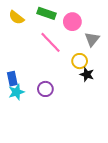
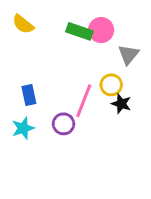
green rectangle: (46, 13) -> (79, 31), moved
pink line: (51, 42) -> (84, 101), moved, turned 65
blue rectangle: (12, 79) -> (29, 95), moved

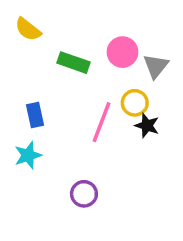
pink circle: (101, 30) -> (122, 52), moved
green rectangle: (79, 31) -> (73, 63), moved
purple circle: (64, 124) -> (84, 194), moved

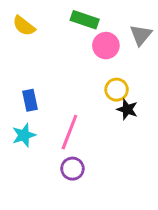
green rectangle: (73, 63) -> (85, 20), moved
gray triangle: (156, 66) -> (141, 35), moved
pink line: (101, 122) -> (69, 132), moved

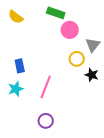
gray triangle: (141, 35) -> (93, 45), moved
black star: (127, 109) -> (92, 75), moved
purple circle: (72, 169) -> (46, 121), moved

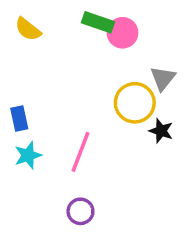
pink circle: (70, 30) -> (123, 33), moved
yellow circle: (77, 59) -> (135, 103), size x1.5
blue rectangle: (20, 66) -> (19, 119), moved

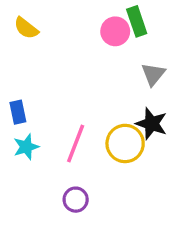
green rectangle: (98, 22) -> (137, 21), moved, turned 52
yellow circle: (135, 103) -> (125, 143), moved
black star: (161, 131) -> (151, 124), size x1.4

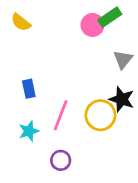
green rectangle: (137, 21) -> (110, 17), turned 75
blue rectangle: (18, 112) -> (29, 89), moved
cyan star: (26, 147) -> (29, 131), moved

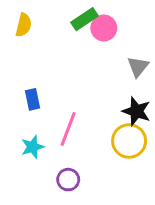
green rectangle: (110, 17) -> (84, 19), moved
yellow semicircle: (21, 22) -> (24, 25), turned -114
yellow circle: (100, 115) -> (129, 141), moved

